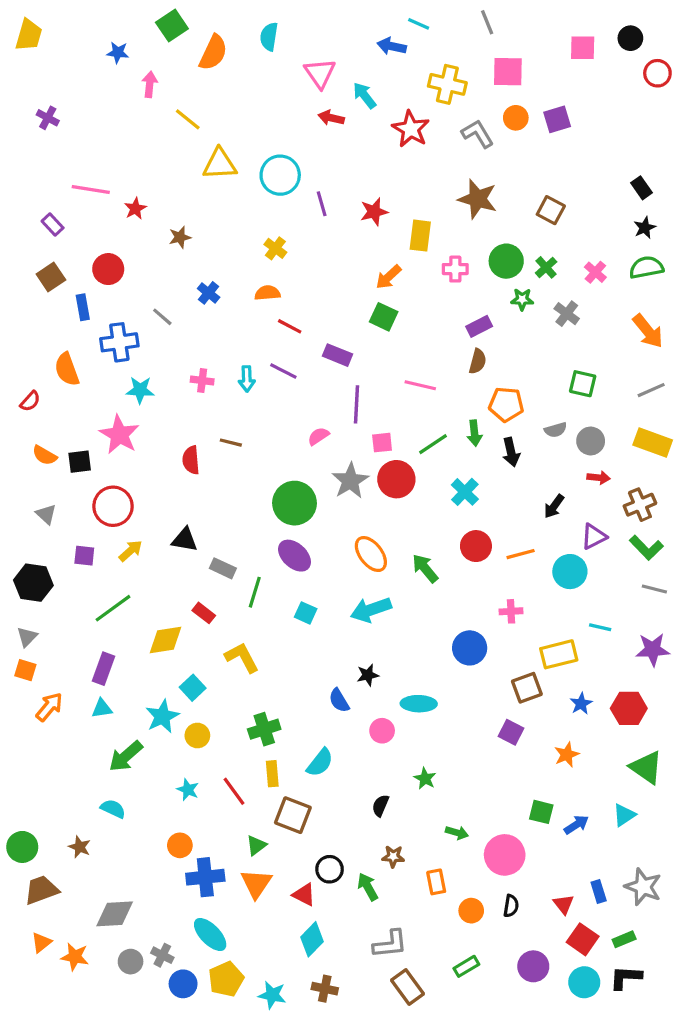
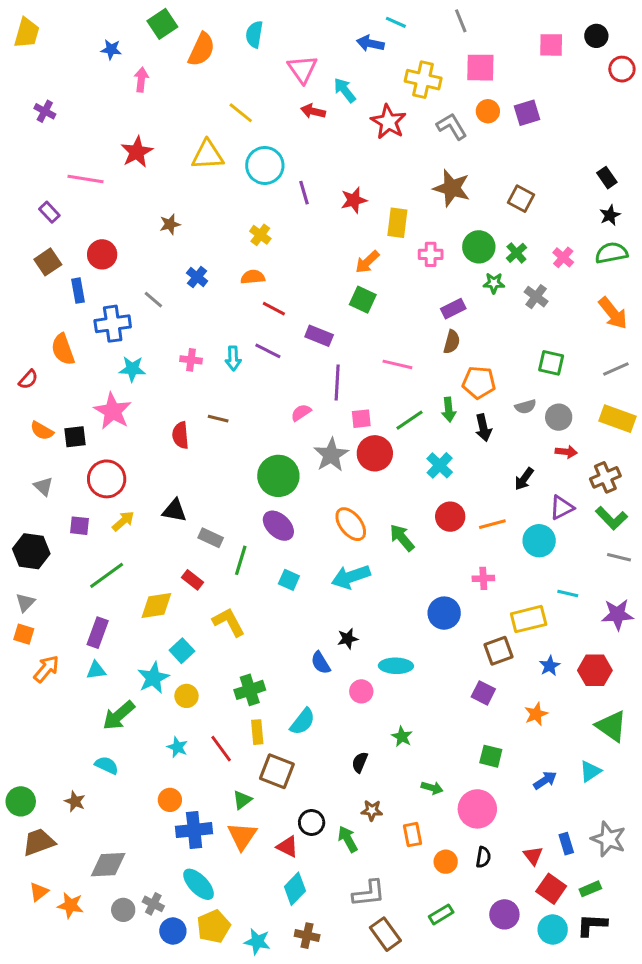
yellow line: (188, 119) -> (241, 113), moved
red star: (135, 209) -> (137, 152), moved, size x1.5
green square: (541, 812) -> (491, 756), moved

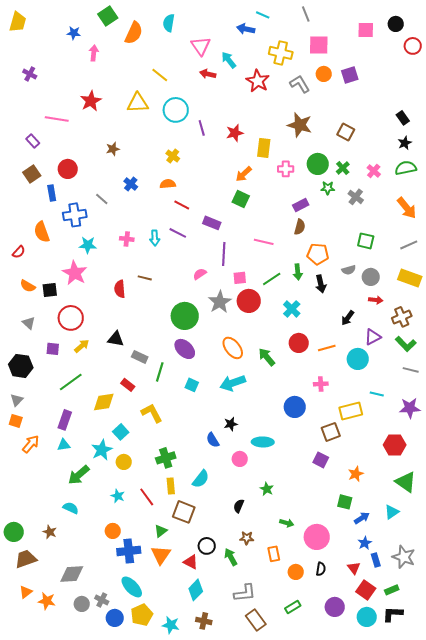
blue star: (550, 666) -> (365, 543), moved
green square: (491, 756) -> (345, 502), moved

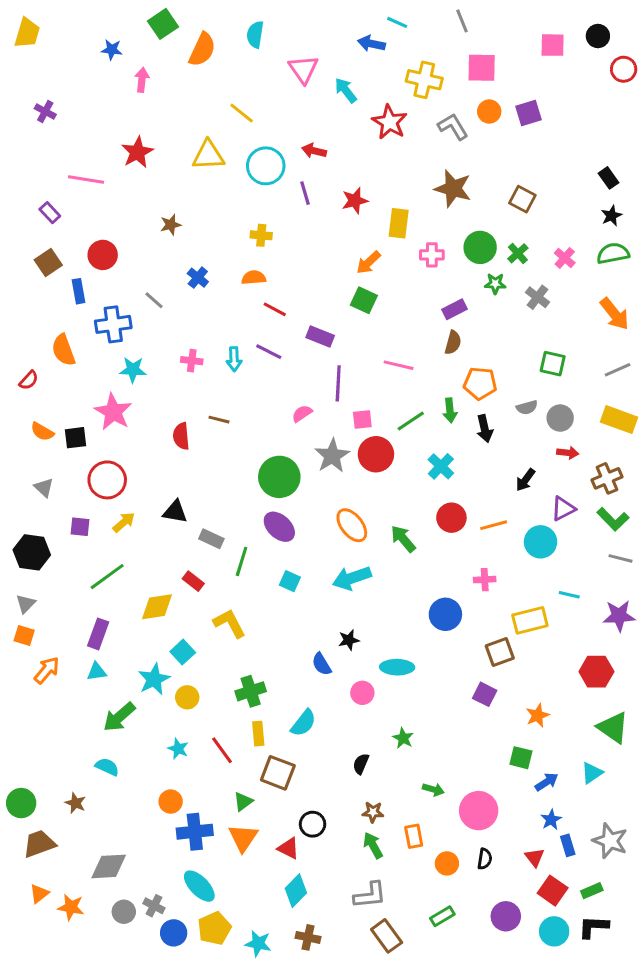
red arrow: (208, 74) -> (314, 151), moved
yellow cross: (173, 156) -> (261, 235), turned -32
green arrow: (231, 557) -> (373, 845), moved

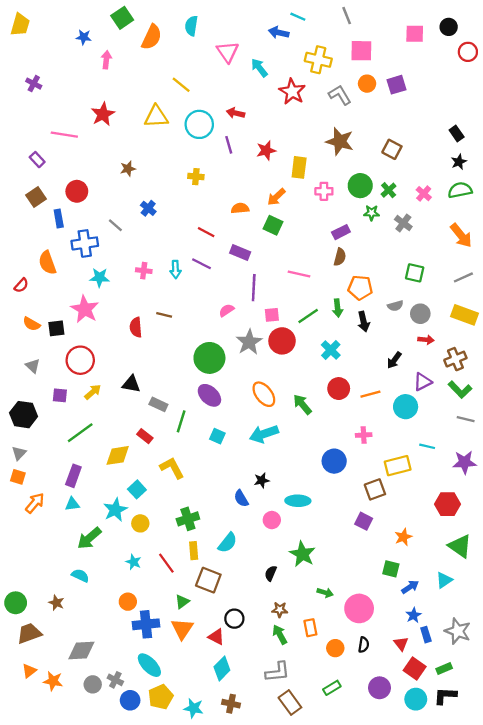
orange semicircle: (254, 278) -> (240, 208), moved
green star: (403, 738) -> (302, 554), size x1.6

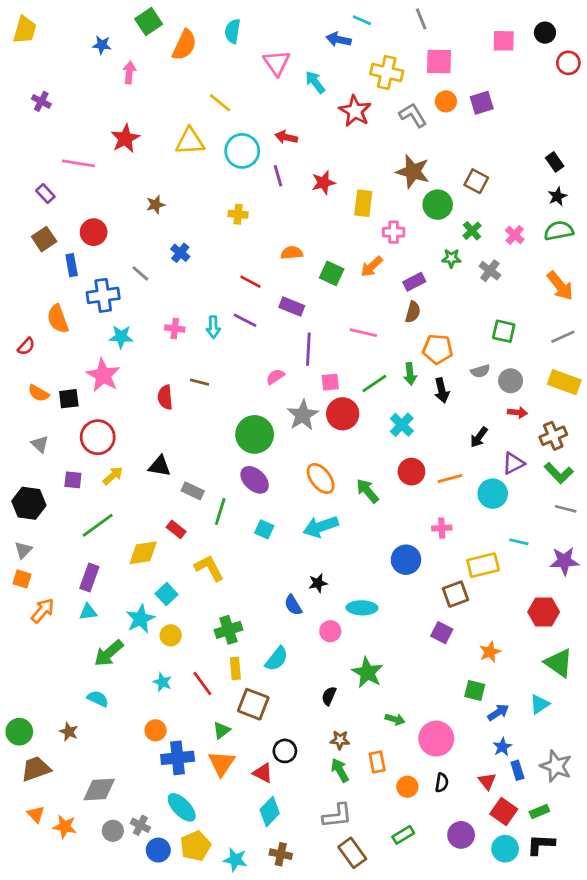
green circle: (360, 186) -> (438, 205), moved
orange arrow: (276, 197) -> (372, 267), moved
orange triangle: (29, 671) -> (36, 814), turned -35

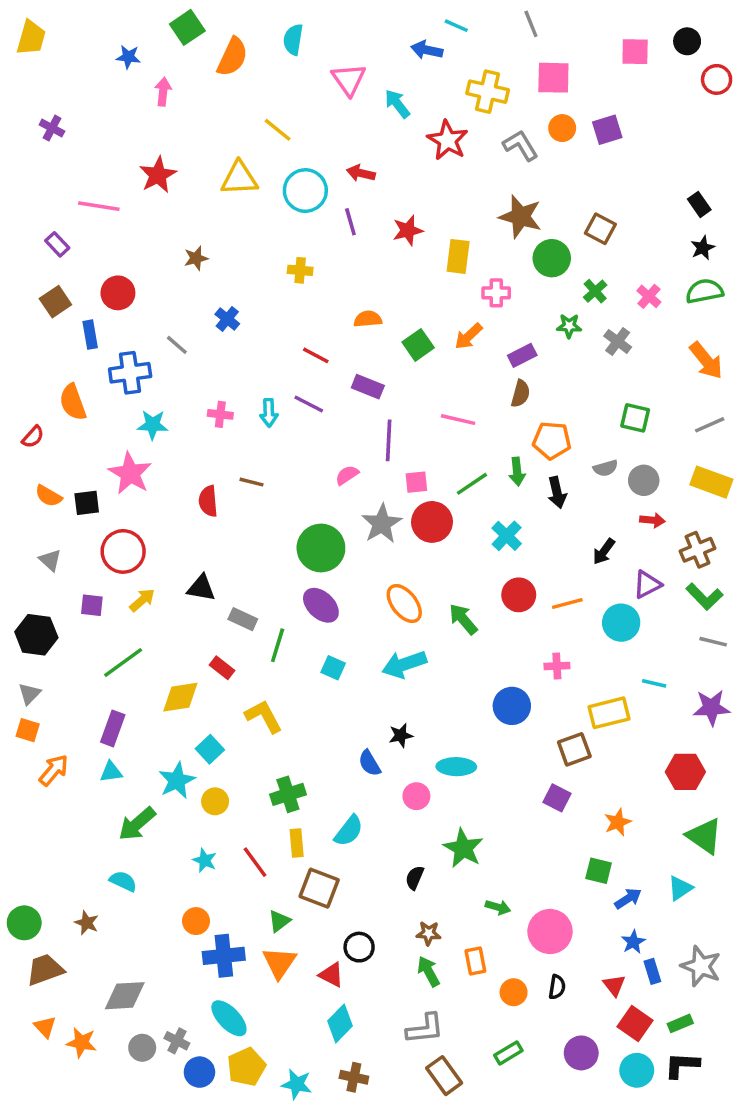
green square: (332, 273) -> (418, 345), turned 30

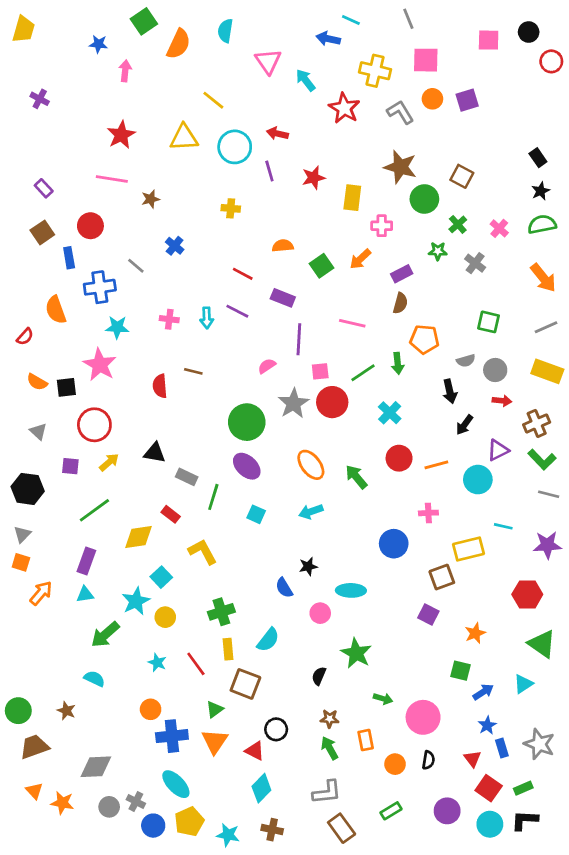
pink line: (99, 206) -> (112, 179), moved
black arrow: (557, 492) -> (450, 391), moved
cyan arrow: (404, 664) -> (311, 512), size x0.7

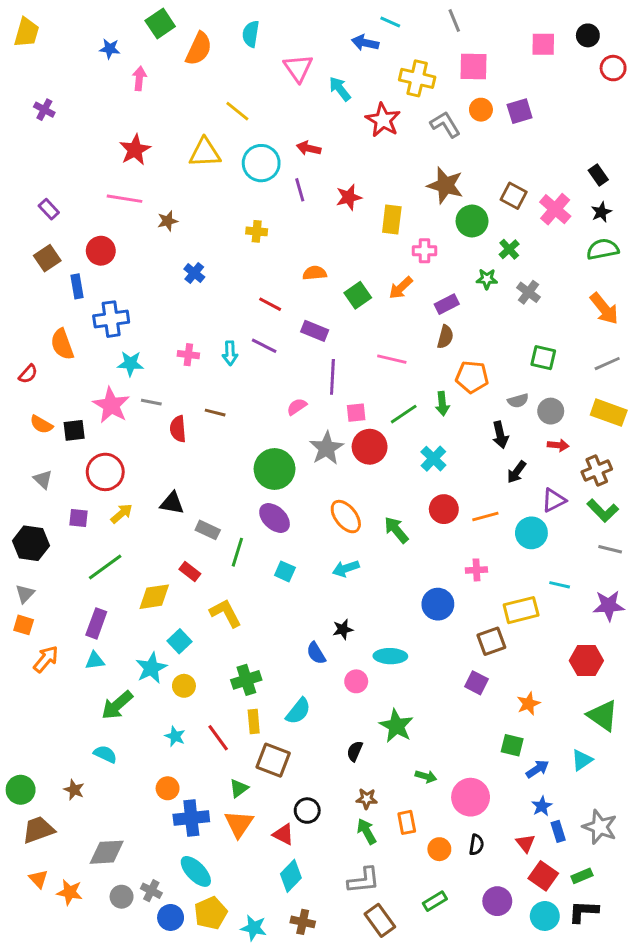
pink cross: (499, 228) -> (555, 209), moved, size x1.5
gray line: (136, 266) -> (151, 402), moved, turned -30

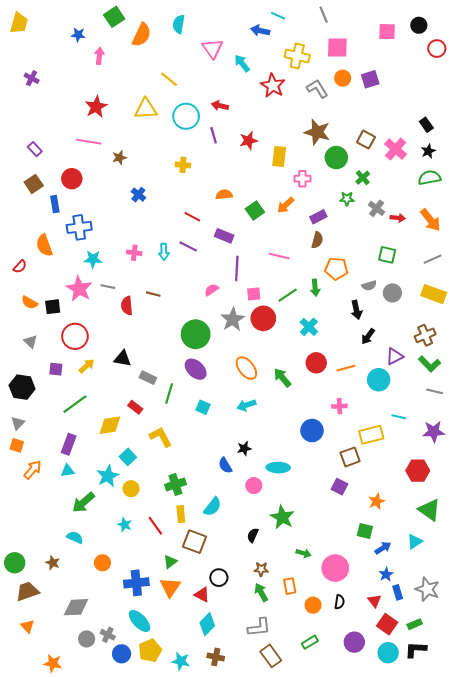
red arrow: (558, 445) -> (398, 218), moved
orange circle: (168, 788) -> (102, 563), moved
orange star: (70, 892) -> (53, 663), moved

